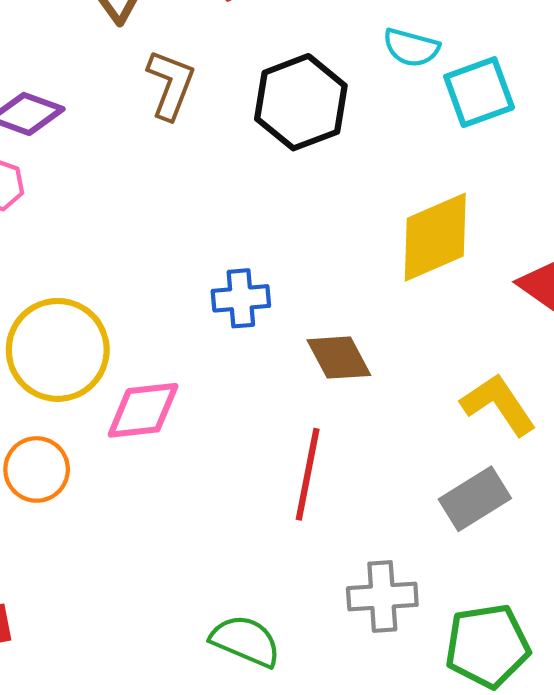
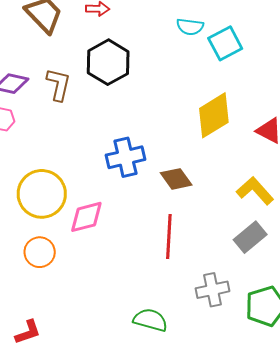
brown L-shape: (171, 85) -> (59, 85), moved
black hexagon: (301, 102) -> (108, 62), moved
blue cross: (241, 298) -> (126, 157), size x1.4

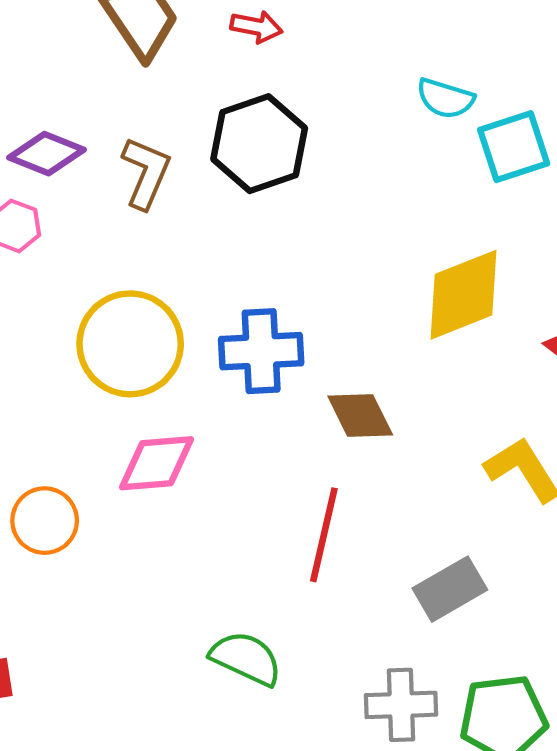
yellow circle: (42, 194) -> (130, 344), moved
gray rectangle: (250, 237) -> (450, 589), moved
gray cross: (212, 290) -> (401, 705), moved
green semicircle: (150, 320) -> (246, 658), moved

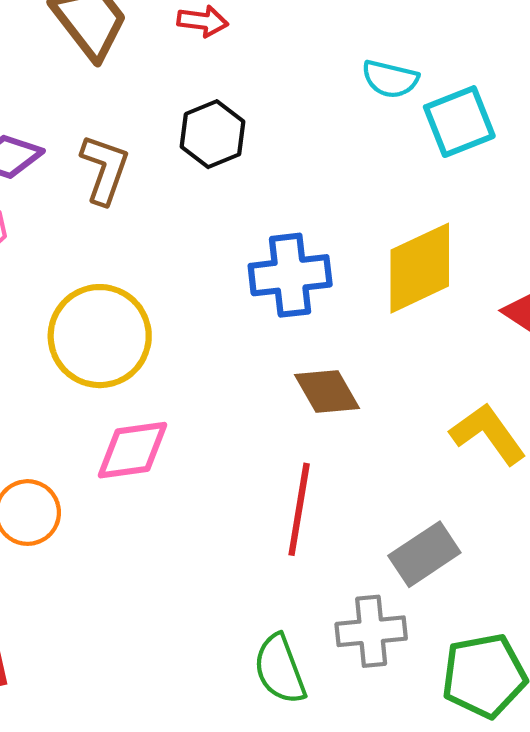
black hexagon: (259, 144) -> (213, 134), size x0.7
blue cross: (261, 351) -> (290, 275), moved
green semicircle: (246, 658) -> (280, 669), moved, turned -132
gray cross: (401, 705) -> (371, 631), moved

